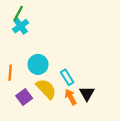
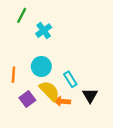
cyan cross: (21, 26) -> (44, 31), moved
orange arrow: (71, 97) -> (62, 101), moved, turned -56

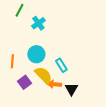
black triangle: (90, 95) -> (71, 89), moved

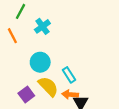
orange line: (12, 61) -> (12, 36), moved, turned -32
orange arrow: (54, 84) -> (70, 95), moved

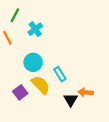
orange arrow: (70, 95) -> (86, 92), moved

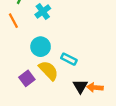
cyan rectangle: (60, 74) -> (69, 59), turned -32
orange arrow: (86, 92) -> (95, 87), moved

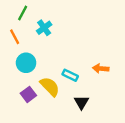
cyan circle: (41, 47) -> (26, 63), moved
orange arrow: (95, 87) -> (101, 68), moved

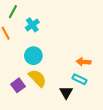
cyan circle: (26, 63) -> (33, 56), moved
cyan rectangle: (70, 75) -> (79, 79), moved

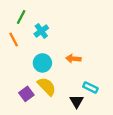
orange arrow: (84, 62) -> (73, 59), moved

